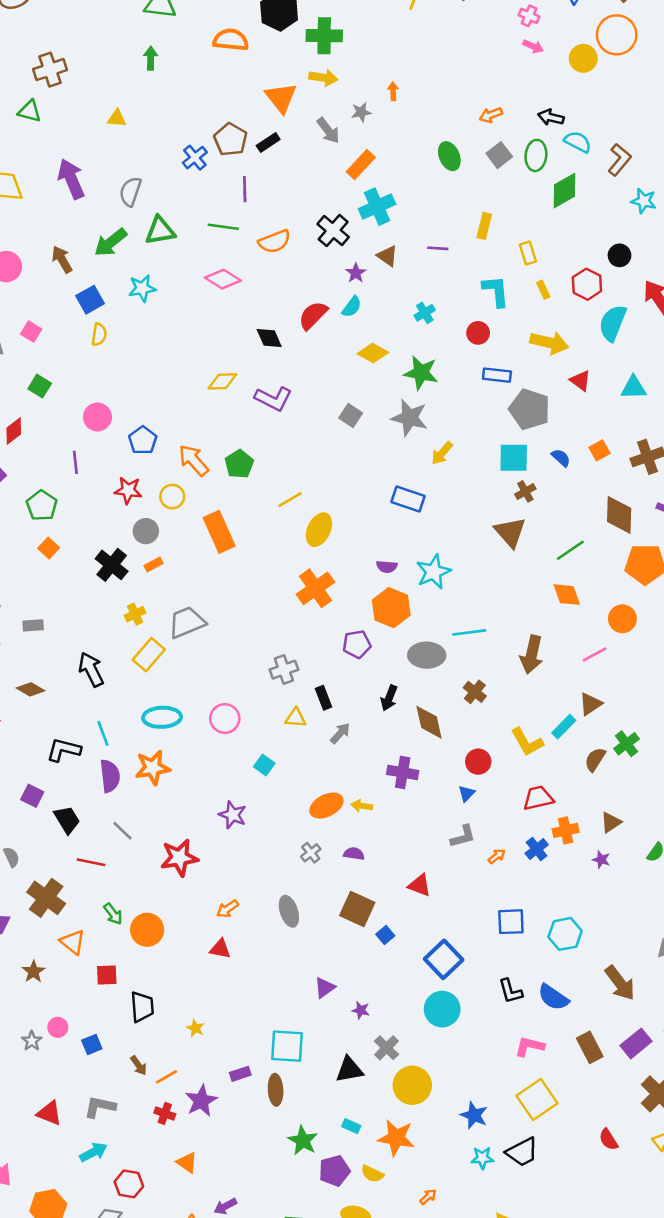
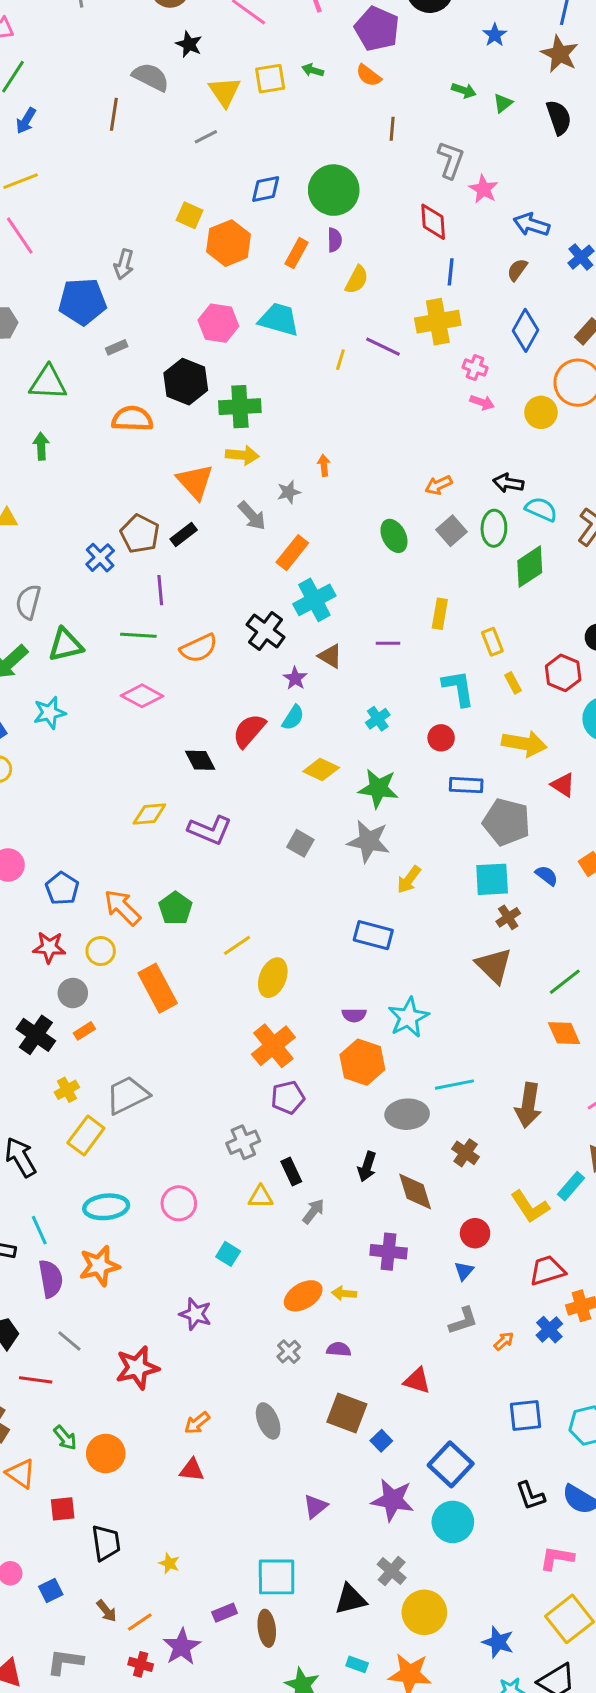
purple pentagon: (357, 644) -> (288, 1097), moved
purple star: (361, 1010) -> (393, 1500), moved, size x2.0

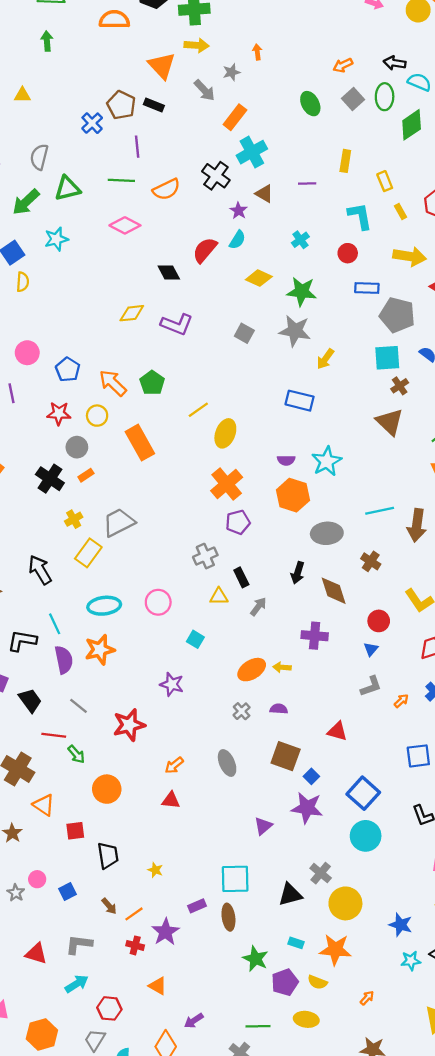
black rectangle: (184, 534) -> (154, 105), turned 60
cyan line: (454, 1085) -> (380, 511), moved
green arrow: (65, 1438) -> (76, 754), moved
purple star: (393, 1500) -> (307, 808), moved

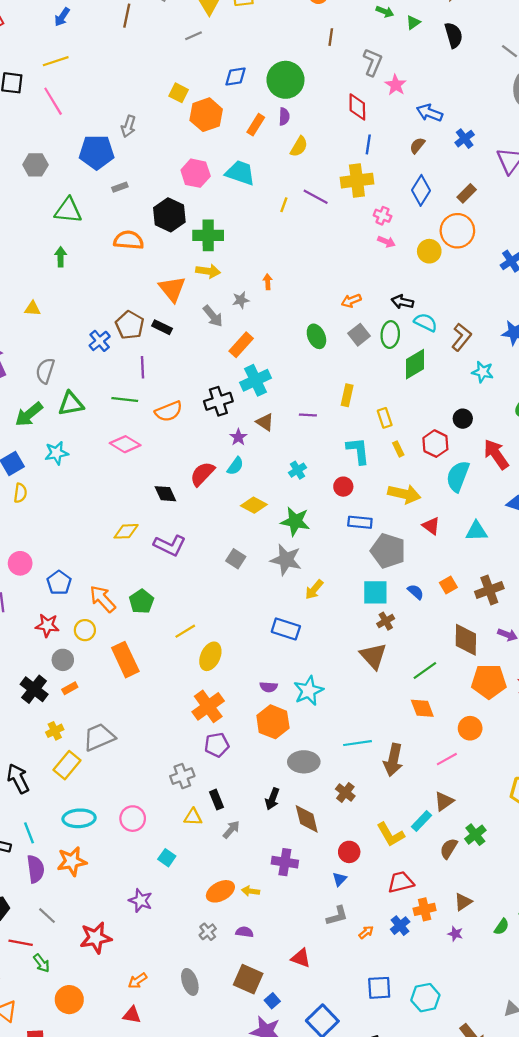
black cross: (216, 176) -> (218, 401), turned 32

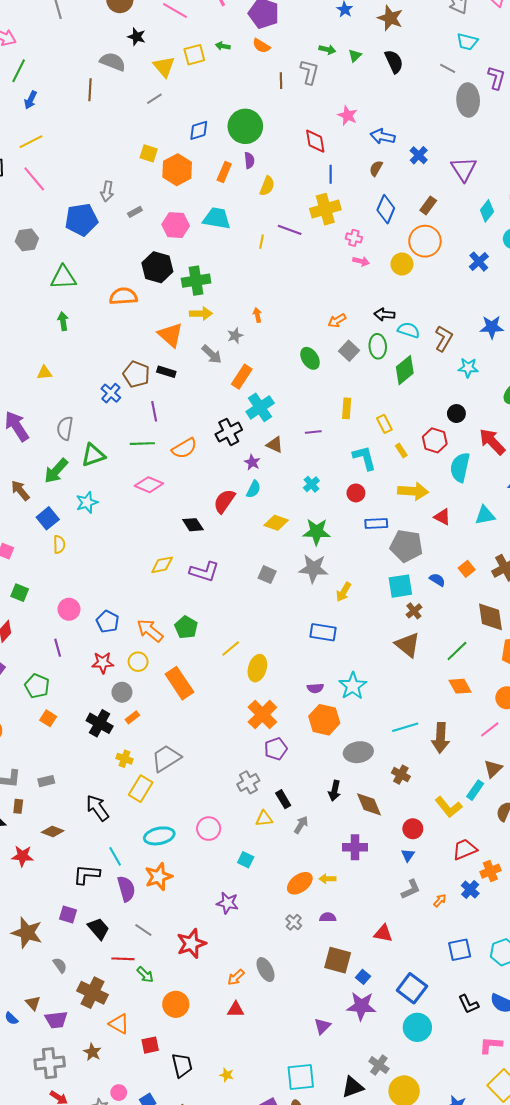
gray L-shape: (373, 62) -> (309, 72), moved
gray rectangle: (120, 187) -> (135, 212), moved
yellow cross: (55, 731) -> (124, 759), turned -35
gray ellipse: (190, 982) -> (266, 970), moved

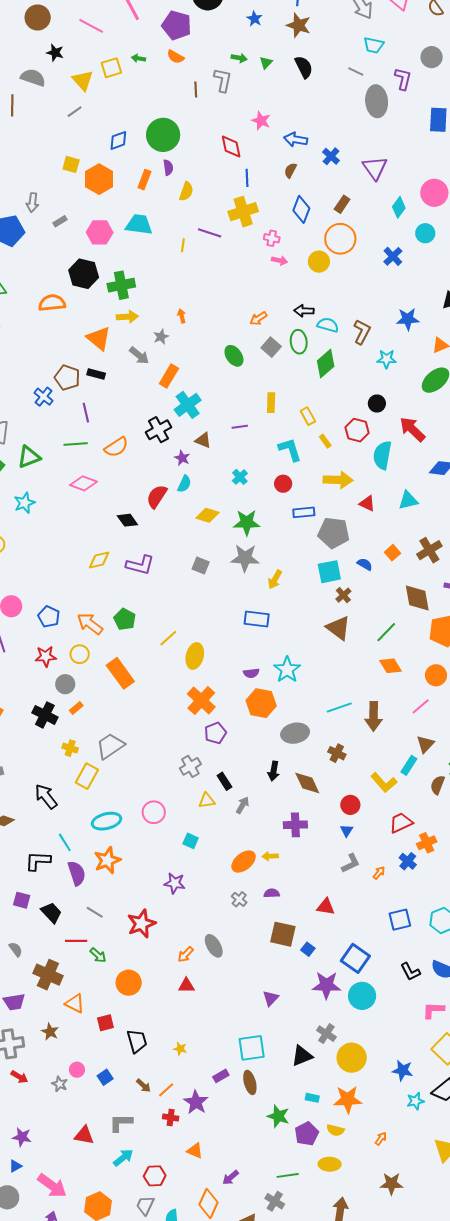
purple star: (361, 1006) -> (326, 985), moved

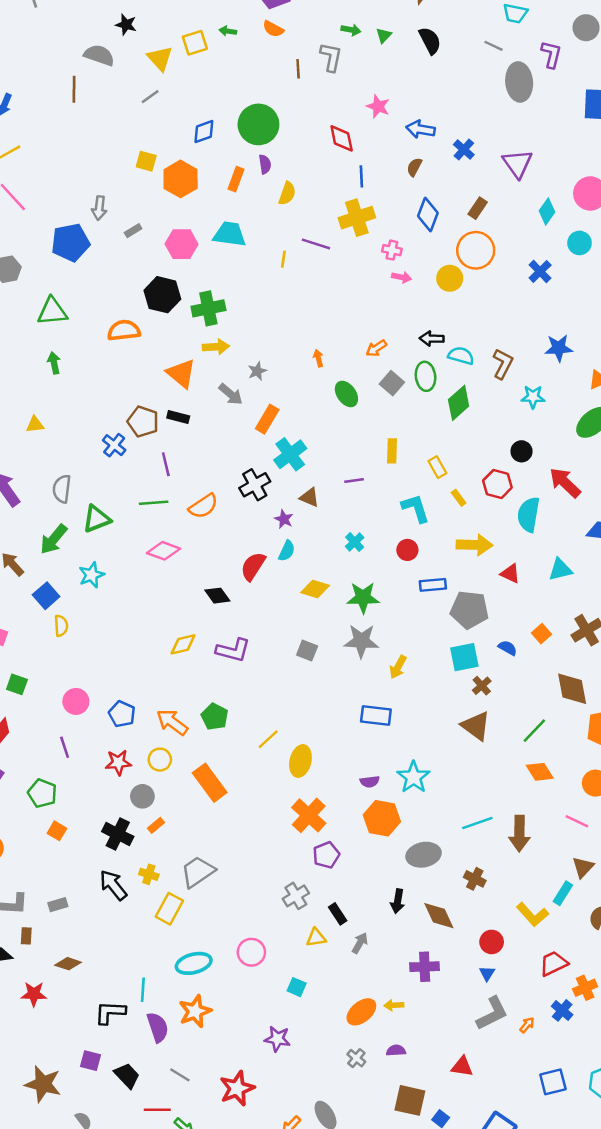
orange arrow: (182, 316) -> (318, 358), moved
pink line: (421, 706) -> (577, 821), turned 66
black arrow: (46, 796) -> (113, 885), moved
cyan line: (65, 842) -> (143, 990), turned 36
gray L-shape: (351, 863) -> (492, 1013), size x1.4

